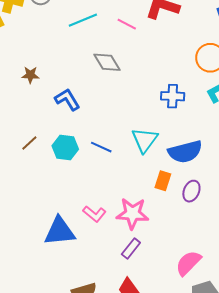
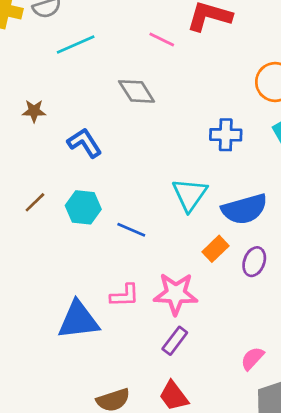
cyan line: (83, 20) -> (76, 45), moved
blue line: (101, 147) -> (131, 230), moved
orange rectangle: (163, 181) -> (215, 249), turned 30
pink L-shape: (94, 214) -> (125, 295), turned -40
pink semicircle: (188, 263) -> (252, 358), size x0.7

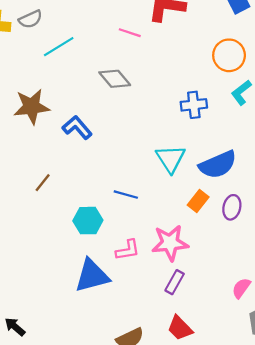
brown star: (34, 111) -> (32, 107), size x1.8
cyan hexagon: (83, 207) -> (88, 221), moved

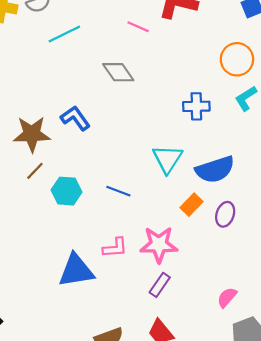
brown star: (32, 107) -> (32, 134), moved
cyan hexagon: (88, 221) -> (66, 191), moved

